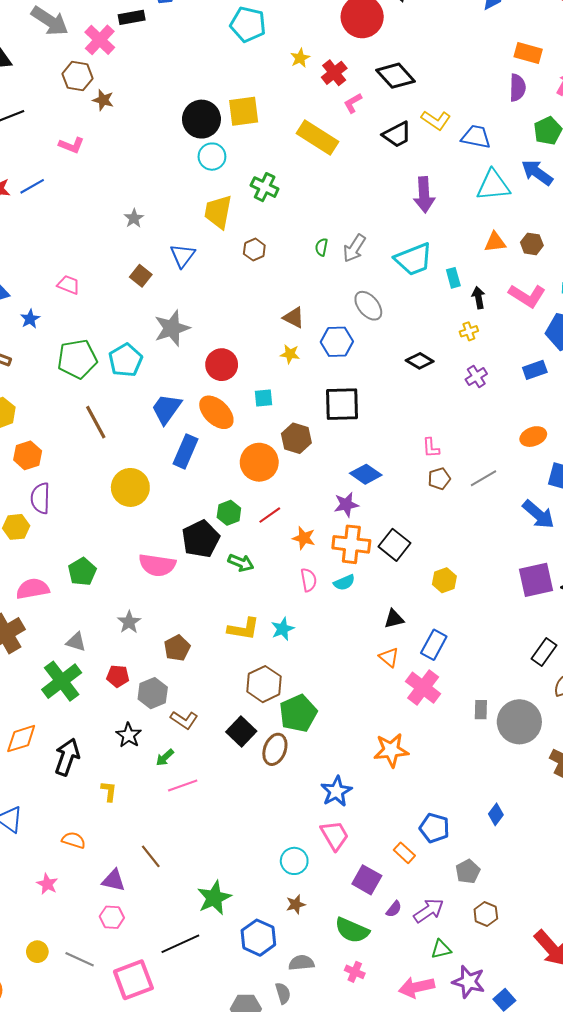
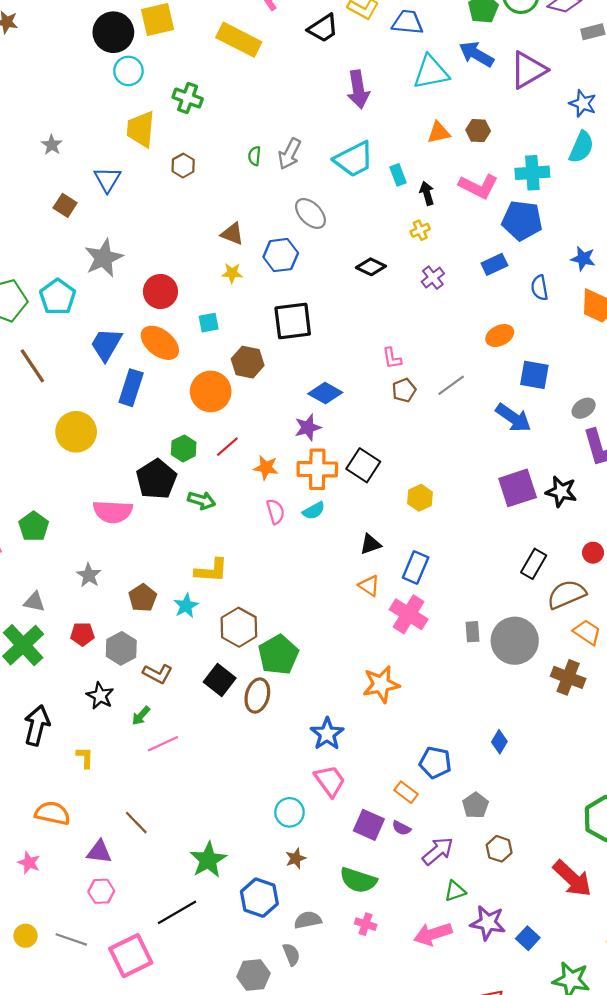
cyan star: (283, 629) -> (186, 606), moved
orange semicircle: (74, 840) -> (52, 813), size x1.4
purple semicircle: (394, 909) -> (401, 828), moved, turned 84

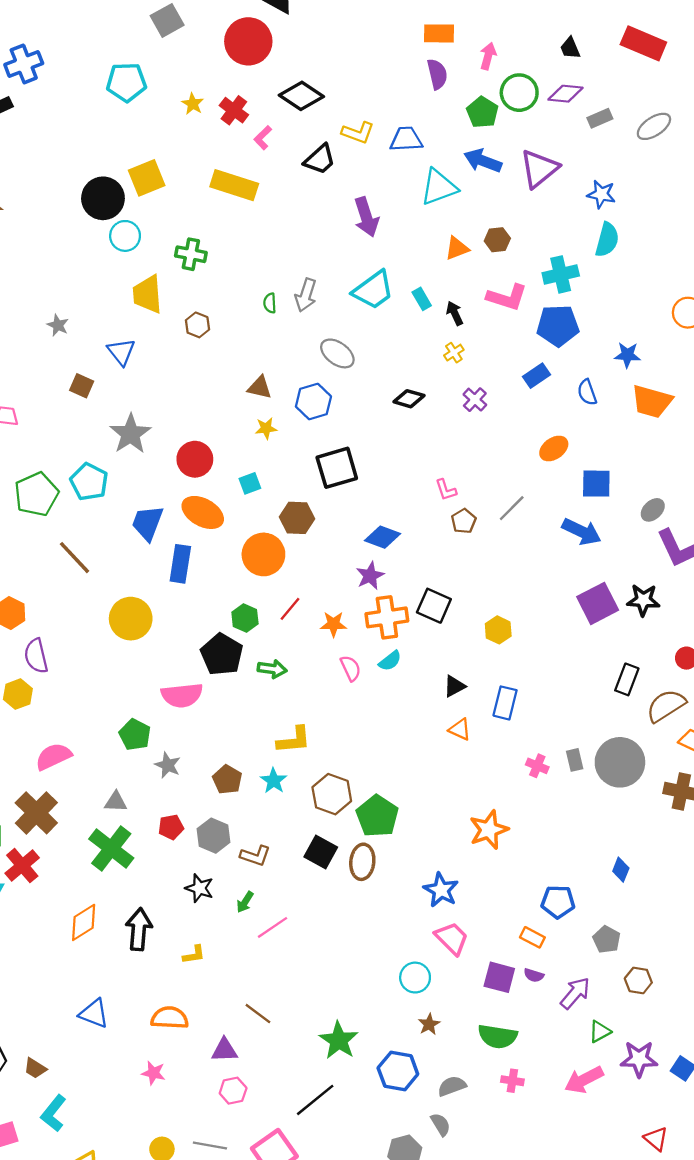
green pentagon: (34, 526) -> (135, 735), moved
pink cross: (409, 614) -> (537, 766), moved, size x0.6
yellow L-shape: (85, 758) -> (194, 955), turned 90

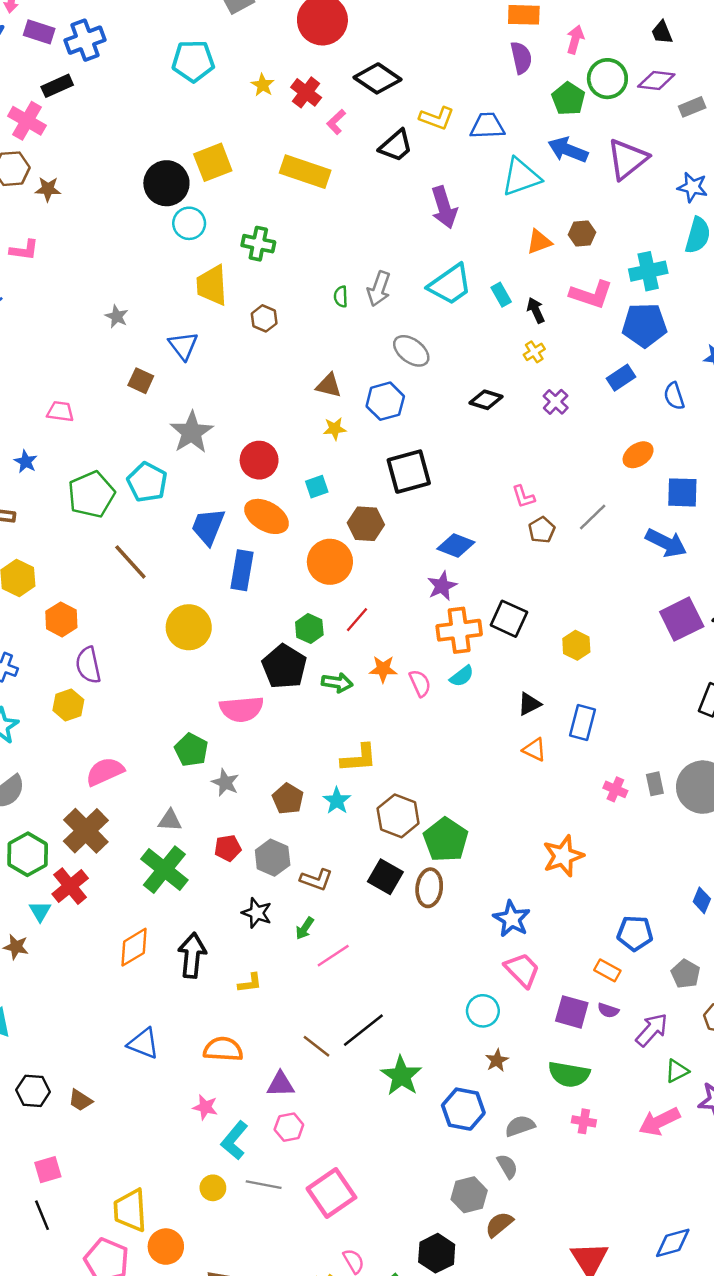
orange star: (333, 624) -> (383, 669), moved
black line: (315, 1100) -> (363, 1030), moved
cyan L-shape: (53, 1113) -> (234, 1140), moved

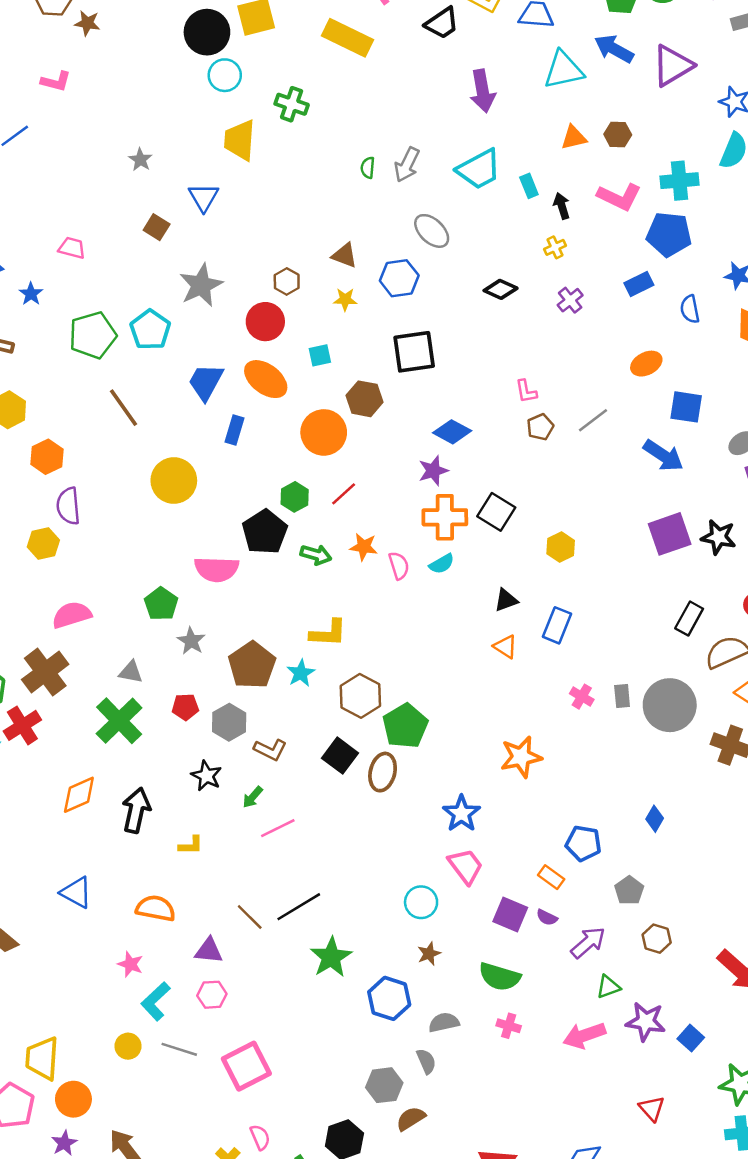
brown hexagon: (264, 318) -> (287, 282), moved
blue rectangle: (242, 570) -> (234, 430), size x0.7
brown pentagon: (288, 799) -> (252, 665), size x1.5

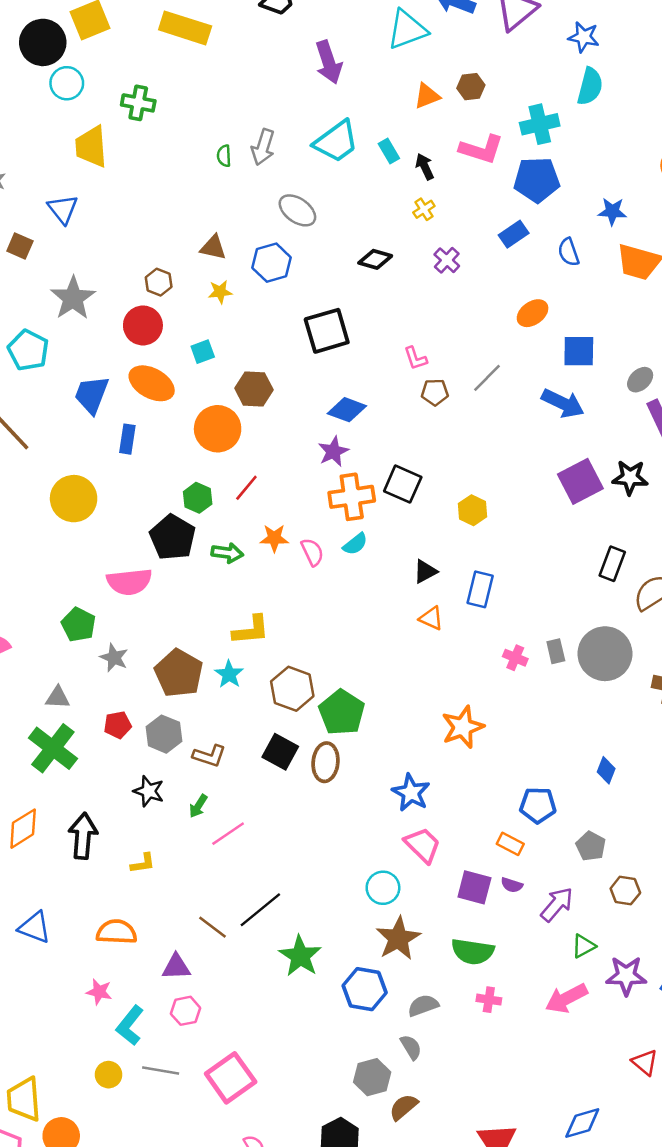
black square: (414, 352) -> (327, 331), moved
brown pentagon: (540, 427) -> (435, 392), turned 30
brown star: (429, 954) -> (398, 938), size x1.8

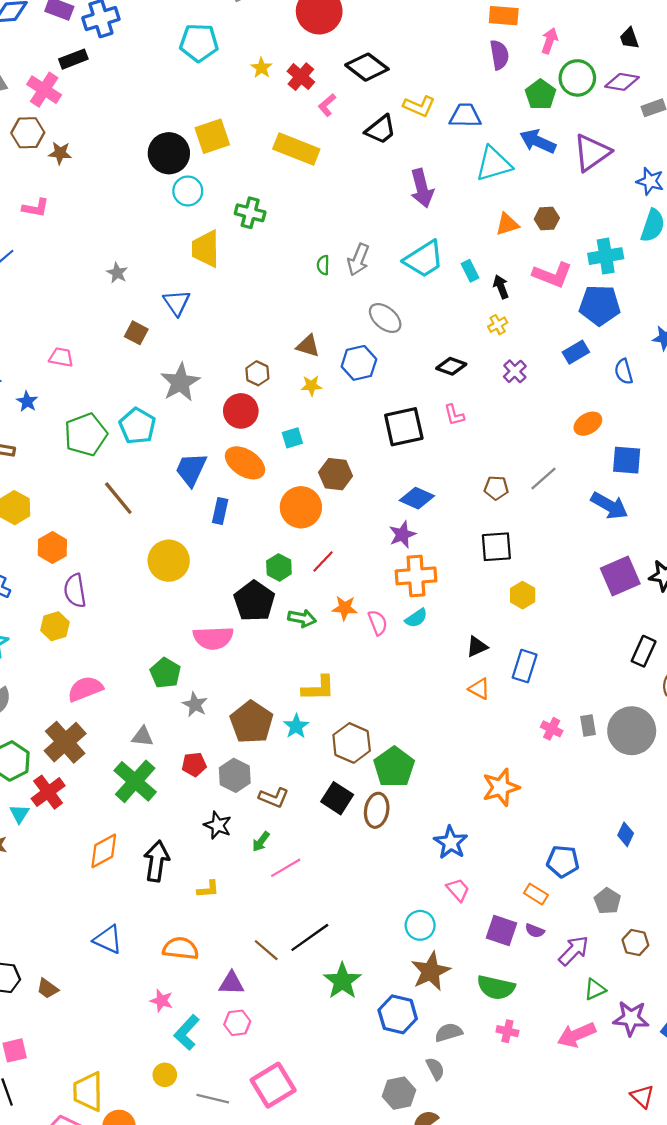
pink L-shape: (415, 358) -> (454, 415), moved
black square: (403, 484) -> (496, 547), moved, turned -32
pink trapezoid: (423, 845) -> (458, 890), size x0.7
gray line: (161, 1070) -> (213, 1099), moved

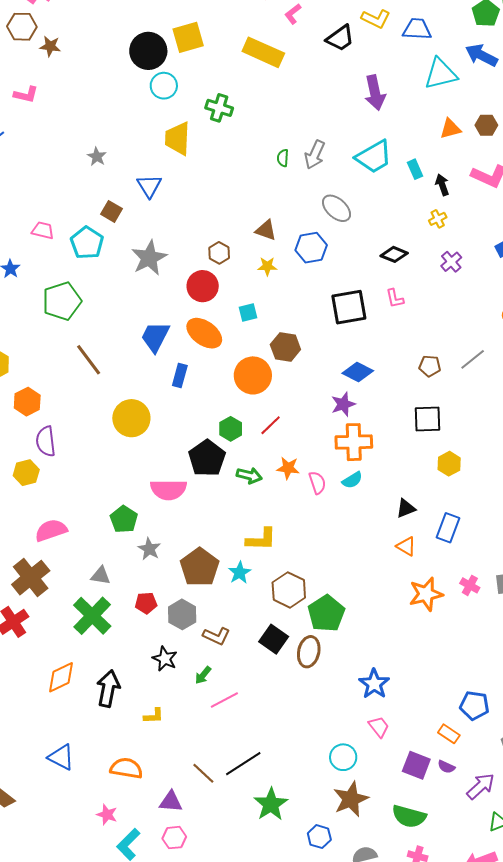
cyan pentagon: (137, 426) -> (87, 243), moved
orange star: (501, 787) -> (426, 594), moved
blue hexagon: (398, 1014) -> (319, 837), size x0.7

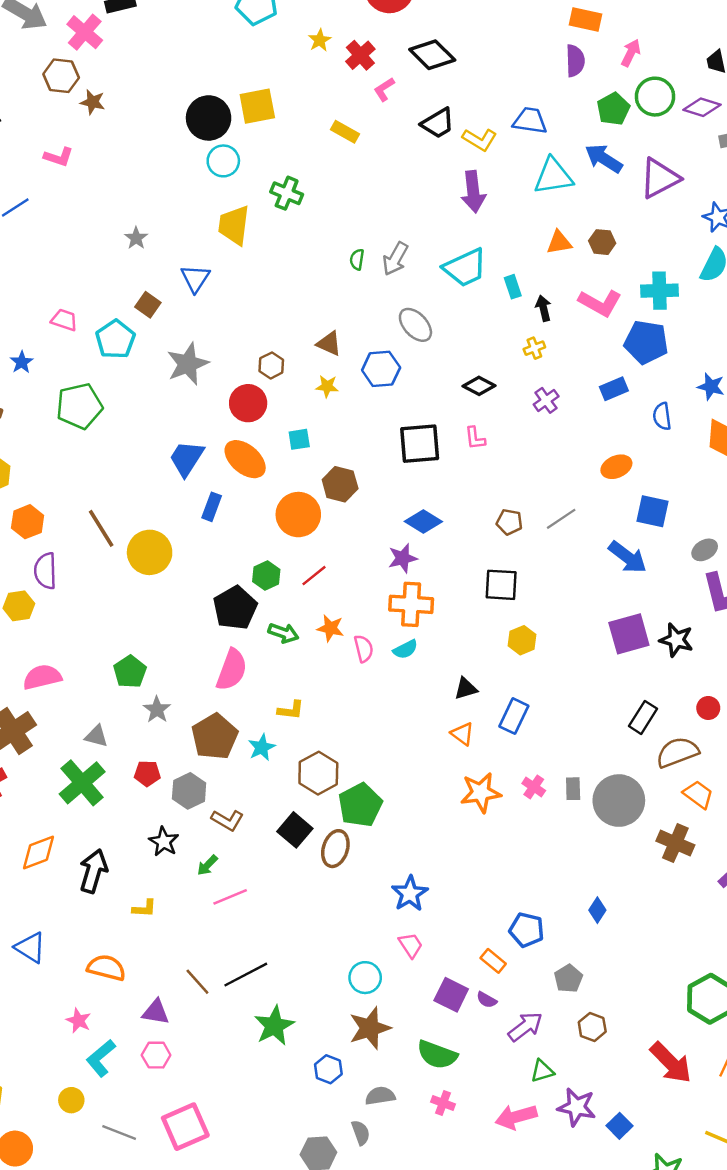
yellow L-shape: (376, 19) -> (480, 140), moved
yellow rectangle: (263, 52) -> (345, 132), size x0.6
brown line: (89, 360) -> (101, 528), moved
pink semicircle: (168, 490) -> (232, 670), moved, turned -75
yellow L-shape: (261, 539) -> (291, 710), size x0.7

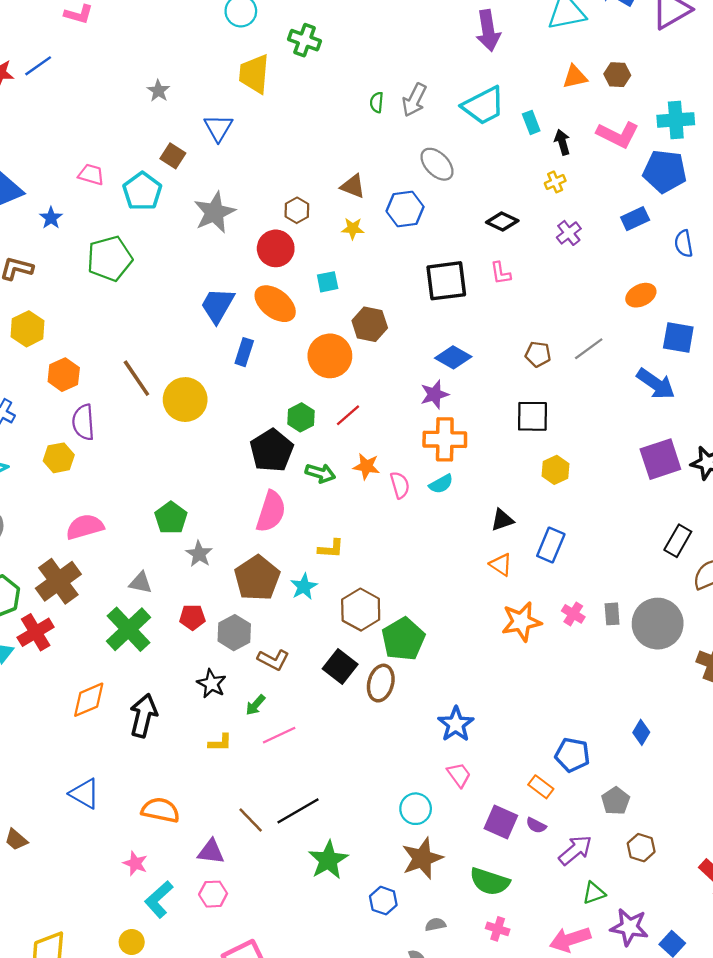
yellow L-shape: (144, 908) -> (220, 743), moved
gray semicircle: (380, 1096) -> (435, 925), size x0.7

